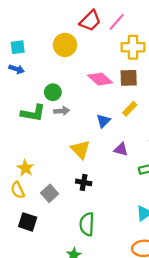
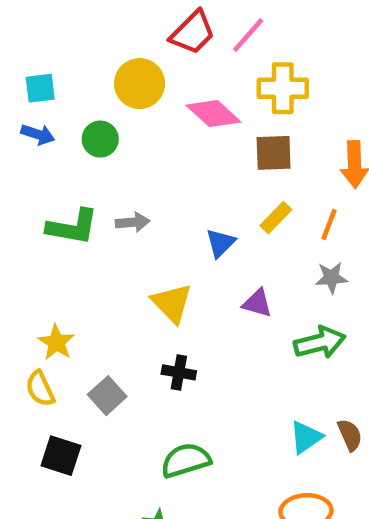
pink diamond: (100, 79) -> (213, 114), moved
green circle: (53, 92) -> (100, 139), moved
green semicircle: (87, 224) -> (186, 460), turned 70

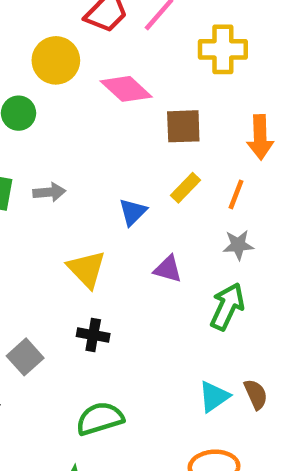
yellow cross: (283, 88) -> (223, 49), moved
green arrow: (320, 342) -> (227, 306), turned -51

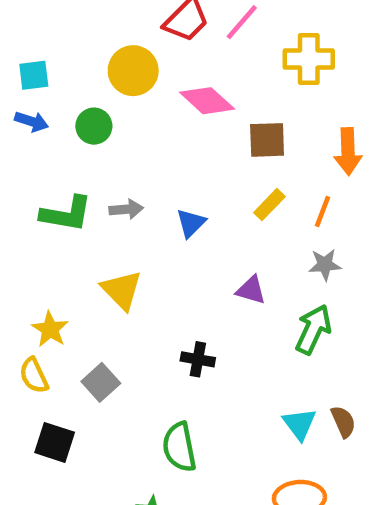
blue triangle: (133, 212) -> (191, 223), moved
yellow triangle: (87, 269) -> (122, 290), moved
black cross: (93, 335) -> (198, 359), moved
cyan triangle: (214, 397) -> (299, 424), turned -32
green semicircle: (100, 418) -> (179, 447), turned -84

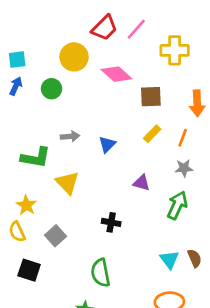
blue arrow: (32, 121) -> (16, 86), turned -84
green L-shape: (66, 214) -> (36, 158), moved

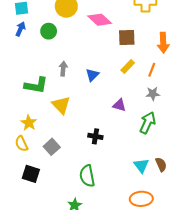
gray arrow: (70, 136) -> (63, 69), turned -80

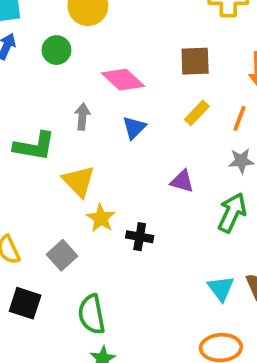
pink diamond: (100, 20) -> (123, 80), moved
yellow star: (29, 123) -> (101, 218), moved
green semicircle: (87, 176) -> (92, 314), moved

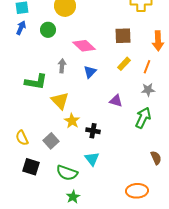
cyan triangle: (221, 288) -> (92, 159), moved
green semicircle: (92, 314) -> (67, 173), turned -60

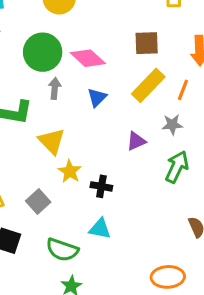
green circle: (48, 30) -> (43, 52), moved, size x1.6
yellow rectangle: (124, 64) -> (148, 85), size x1.6
gray star: (148, 90) -> (172, 125), moved
purple triangle: (116, 101) -> (136, 141), turned -40
cyan triangle: (92, 159) -> (100, 229), turned -42

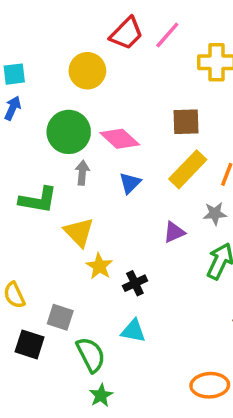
black cross: (101, 186) -> (135, 283), turned -35
gray square: (38, 201) -> (60, 317), moved, turned -30
green semicircle: (62, 250) -> (91, 355), turned -136

